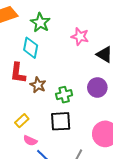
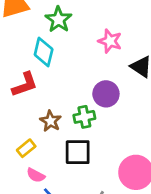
red L-shape: (18, 73) -> (25, 85), turned -120
brown star: (38, 85) -> (51, 121), moved
purple circle: (97, 87) -> (106, 94), moved

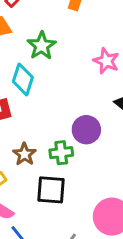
pink star: (110, 41) -> (106, 61), moved

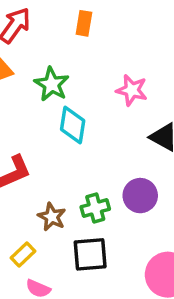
cyan diamond: (23, 79) -> (73, 125), moved
purple circle: (86, 130) -> (140, 196), moved

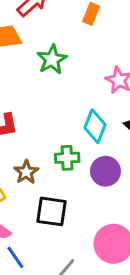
cyan diamond: (73, 125) -> (95, 126), moved
green cross: (95, 208) -> (67, 158), moved

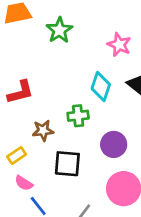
purple circle: (105, 171) -> (114, 144), moved
brown star: (26, 172) -> (43, 131), turned 30

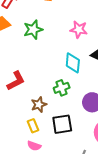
green star: (59, 30) -> (33, 30), turned 30
yellow rectangle: (17, 155) -> (33, 126), moved, turned -64

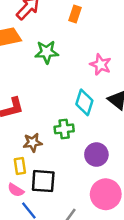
black square: (62, 124) -> (43, 181), moved

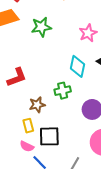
pink star: (101, 65) -> (88, 33), turned 30

